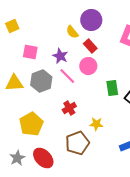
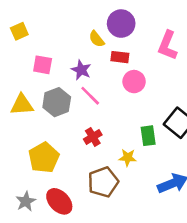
red rectangle: (90, 46) -> (120, 57), turned -40
pink circle: (88, 66) -> (134, 82), moved
green rectangle: (112, 88) -> (148, 136), moved

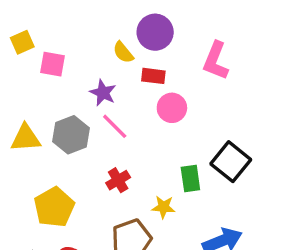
pink square: (43, 65) -> (52, 64), moved

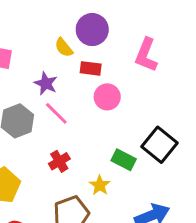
green rectangle: (190, 178) -> (124, 160), turned -55
yellow star: (163, 207) -> (100, 185), turned 30

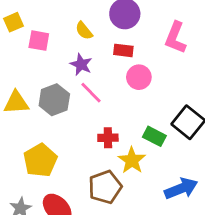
yellow semicircle: (64, 48) -> (84, 31), moved
red cross: (59, 161) -> (108, 138), moved, turned 30
yellow star: (100, 185) -> (132, 160), size x1.4

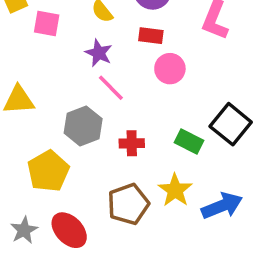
gray hexagon: (54, 100) -> (83, 126), moved
yellow star: (132, 160) -> (175, 190), moved

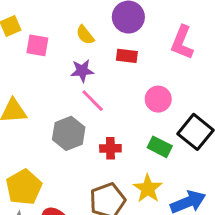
purple star: (99, 53) -> (82, 71), turned -30
pink circle: (170, 69) -> (158, 99), moved
yellow pentagon: (48, 171) -> (24, 187), moved

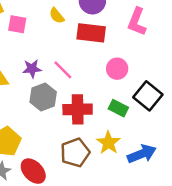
red rectangle: (127, 56) -> (91, 33), size x1.6
purple star: (82, 71) -> (32, 69), moved
red cross: (110, 148) -> (78, 109), size x1.6

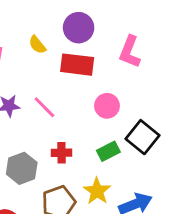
gray hexagon: (43, 97) -> (22, 168), moved
green rectangle: (118, 108) -> (108, 151), turned -54
red cross: (78, 109) -> (62, 153), size x0.6

